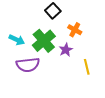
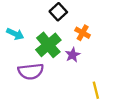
cyan arrow: (17, 40) -> (15, 34), moved
yellow line: (87, 67) -> (96, 90), moved

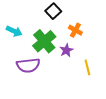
yellow line: (96, 90) -> (87, 67), moved

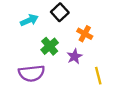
cyan arrow: (14, 31) -> (29, 20), moved, turned -49
green cross: (44, 41) -> (50, 46), size x0.7

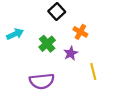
cyan arrow: (29, 20) -> (15, 34), moved
purple semicircle: (32, 73) -> (42, 81), moved

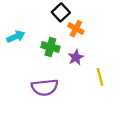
orange cross: (80, 32) -> (76, 29), moved
green cross: (47, 44) -> (50, 47), turned -35

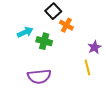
cyan arrow: (16, 37) -> (25, 32), moved
purple star: (76, 57) -> (94, 47), moved

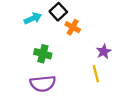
cyan arrow: (25, 32) -> (33, 18), moved
green cross: (44, 41) -> (43, 54), moved

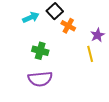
purple star: (104, 52) -> (98, 35), moved
yellow line: (96, 74) -> (90, 54), moved

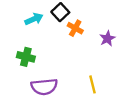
green cross: (40, 51) -> (26, 57), moved
yellow line: (90, 54) -> (92, 84), moved

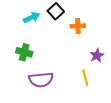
orange cross: (75, 28) -> (78, 26), moved, turned -32
purple star: (107, 39) -> (97, 55), moved

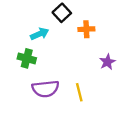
cyan arrow: (32, 18) -> (40, 34), moved
yellow line: (85, 78) -> (79, 92), moved

